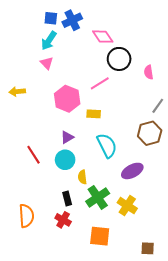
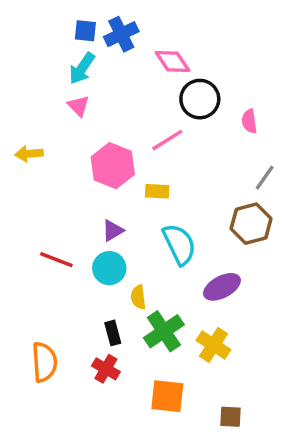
red line: (34, 155) -> (56, 260), turned -36
brown square: (148, 248) -> (231, 417), moved

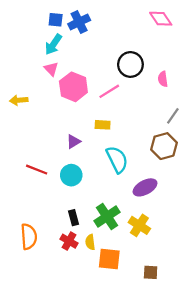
pink diamond: (172, 61) -> (161, 19), moved
pink hexagon: (113, 166) -> (73, 87), moved
purple triangle: (113, 231) -> (73, 142), moved
yellow semicircle: (138, 297) -> (90, 242), moved

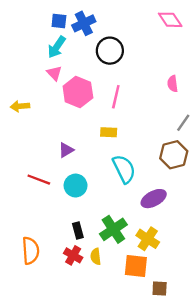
black circle: (130, 64) -> (110, 51), moved
pink line: (109, 91) -> (116, 97), turned -45
purple triangle: (73, 142) -> (66, 150), moved
orange square: (109, 259) -> (136, 266), moved

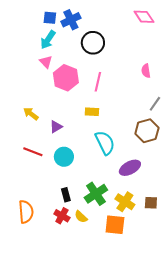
yellow arrow: (20, 106) -> (31, 114), moved, turned 42
yellow semicircle: (96, 257) -> (81, 217), turned -40
brown square: (160, 288) -> (151, 203), moved

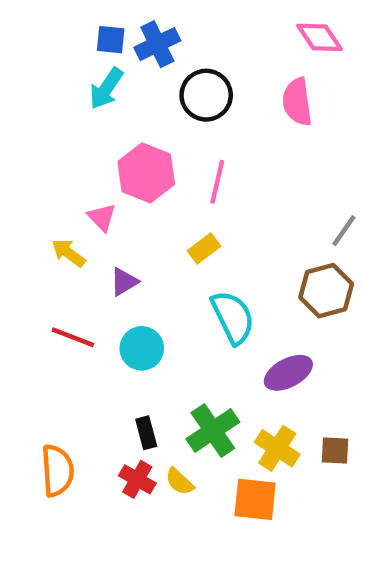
pink triangle: (46, 62) -> (102, 217), moved
pink semicircle: (146, 71) -> (297, 102), moved, size x1.5
yellow rectangle: (92, 112) -> (204, 248), turned -40

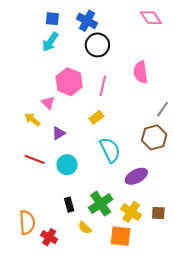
blue cross: (157, 44) -> (87, 21), moved, turned -36
pink semicircle: (297, 102) -> (141, 72), moved
red cross: (137, 479) -> (49, 237), moved

